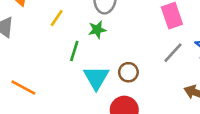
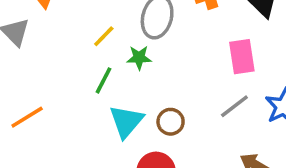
yellow line: (57, 18) -> (104, 36), moved
orange line: (23, 88) -> (27, 117), turned -70

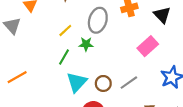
pink rectangle: (242, 57) -> (148, 46), turned 54
gray line: (234, 106) -> (129, 83), moved

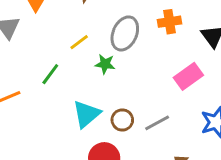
green line: (64, 57) -> (50, 74), moved

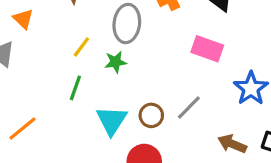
green line: (50, 74) -> (75, 88), moved
pink rectangle: (188, 76) -> (207, 49), turned 72

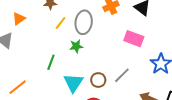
orange triangle: (23, 19) -> (19, 19), turned 40
yellow line: (81, 47) -> (61, 23), moved

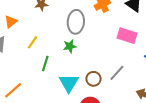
yellow line: (61, 23) -> (33, 42), moved

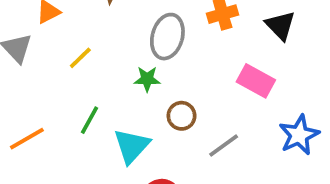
green line: (45, 64) -> (89, 120), moved
brown circle: (94, 79) -> (182, 116), moved

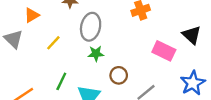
black triangle: (280, 25) -> (192, 35), moved
gray ellipse: (167, 37) -> (91, 27), moved

